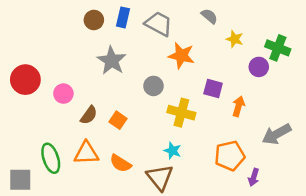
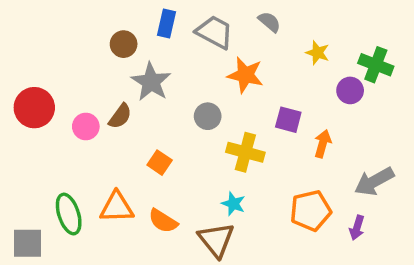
gray semicircle: (209, 16) -> (269, 22), moved
brown circle: (94, 20) -> (124, 44), moved
brown semicircle: (89, 115) -> (120, 116), moved
purple arrow: (254, 177) -> (357, 228), moved

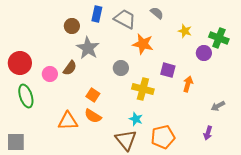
gray arrow: (374, 181) -> (218, 106), size x0.6
orange pentagon: (311, 211) -> (163, 137), moved
green ellipse: (69, 214) -> (26, 96), moved
orange semicircle: (163, 221) -> (93, 116), moved

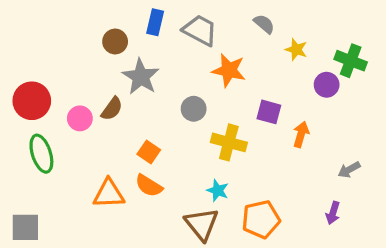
gray semicircle: (157, 13) -> (264, 24), moved

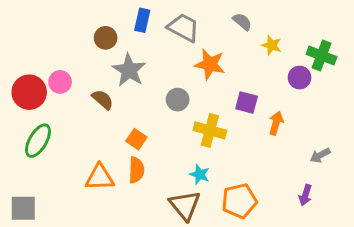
brown semicircle: (112, 109) -> (103, 100), turned -85
pink circle: (80, 118) -> (60, 82), moved
green ellipse: (41, 154) -> (38, 141), turned 48
orange semicircle: (149, 186) -> (136, 170), turned -120

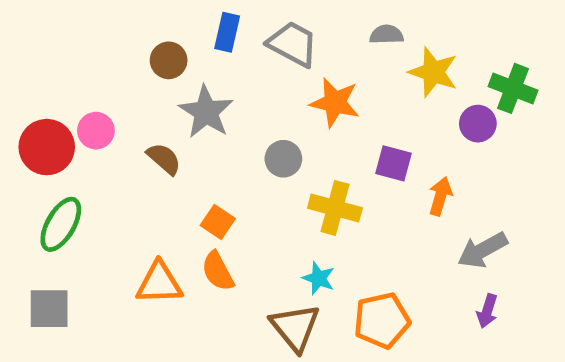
gray semicircle: (242, 22) -> (386, 35), turned -42
yellow star: (272, 45) -> (433, 72), size x1.5
gray arrow: (320, 155) -> (483, 250), moved, size x1.5
orange semicircle: (136, 170) -> (218, 271), turned 150
gray square: (23, 208) -> (49, 309), moved

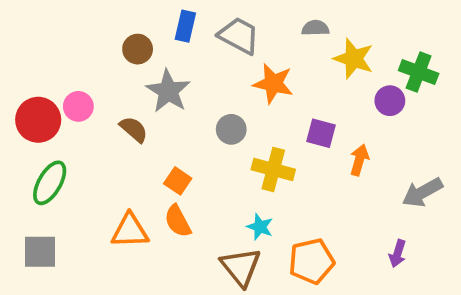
gray arrow: (483, 250) -> (422, 192), moved

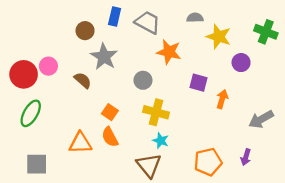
green cross: (419, 72) -> (266, 32), moved
yellow cross: (273, 169) -> (156, 112), moved
gray square: (40, 252) -> (37, 164), moved
orange pentagon: (312, 261) -> (208, 162), moved

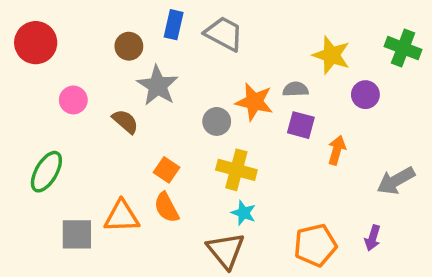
gray semicircle: (195, 18) -> (296, 89), moved
orange star: (169, 52) -> (254, 102), moved
red circle: (24, 74) -> (36, 43), moved
gray square: (37, 164) -> (77, 234), moved

